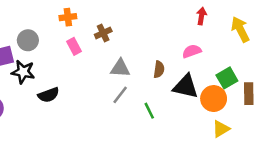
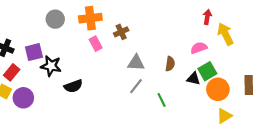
orange cross: (68, 17) -> (90, 18), size x1.5
yellow arrow: (240, 29) -> (225, 34), moved
gray circle: (28, 40) -> (55, 19), moved
green square: (227, 78) -> (207, 71), moved
black triangle: (186, 86) -> (193, 79), size x0.6

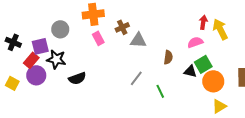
red arrow: (207, 17) -> (203, 22), moved
gray circle: (55, 19) -> (60, 29), moved
gray triangle: (136, 63) -> (138, 40), moved
red rectangle: (12, 72) -> (31, 60), moved
purple circle: (23, 98) -> (36, 75), moved

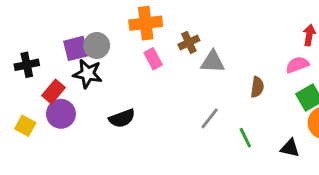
black cross: (13, 42) -> (27, 65), turned -35
purple square: (40, 46) -> (76, 48), moved
black star: (56, 59) -> (88, 74), moved
black triangle: (190, 71) -> (290, 148), moved

